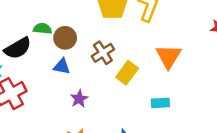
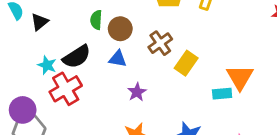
green semicircle: (42, 29) -> (96, 20), turned -90
black semicircle: (18, 48) -> (77, 57), moved
orange triangle: (168, 56) -> (240, 77), moved

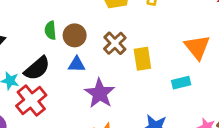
yellow rectangle: (186, 63) -> (142, 59), turned -35
orange triangle: (240, 77) -> (197, 47), moved
purple star: (137, 92) -> (100, 93), size x1.6

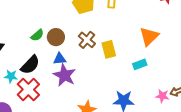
green semicircle: (50, 30) -> (37, 35), turned -120
orange triangle: (197, 47) -> (149, 36), turned 30
purple star: (100, 93) -> (64, 75), moved

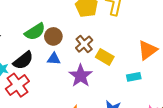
green semicircle: (37, 35) -> (35, 32), size x1.5
yellow rectangle: (109, 49) -> (105, 57), turned -54
purple star: (64, 75) -> (81, 76), moved

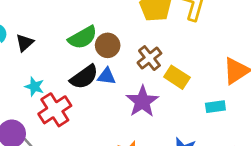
black semicircle: (23, 60) -> (84, 77), moved

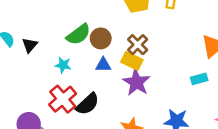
black semicircle: (84, 77) -> (87, 104), moved
yellow rectangle: (177, 77) -> (132, 61), moved
cyan star: (34, 87) -> (63, 65), moved

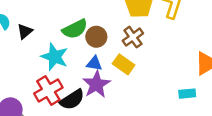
brown cross: (138, 45) -> (133, 37), moved
cyan star: (63, 65) -> (55, 57), size x1.6
purple star: (136, 82) -> (96, 84), moved

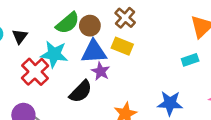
blue triangle: (94, 63) -> (94, 52), size x1.6
purple star: (96, 84) -> (101, 71), size x0.7
red cross: (48, 90) -> (35, 72), moved

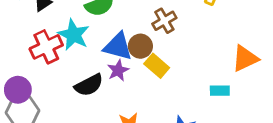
brown circle: (90, 26) -> (140, 46), moved
yellow rectangle: (122, 46) -> (157, 66), moved

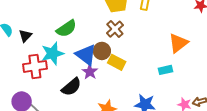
cyan star: (74, 35) -> (53, 53), turned -30
blue triangle: (118, 46) -> (86, 55), turned 35
red cross: (46, 47) -> (35, 66), turned 30

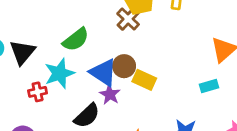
brown cross: (115, 29) -> (128, 19), moved
black triangle: (25, 36) -> (22, 52), size x1.5
red cross: (35, 66) -> (38, 92), size x0.6

